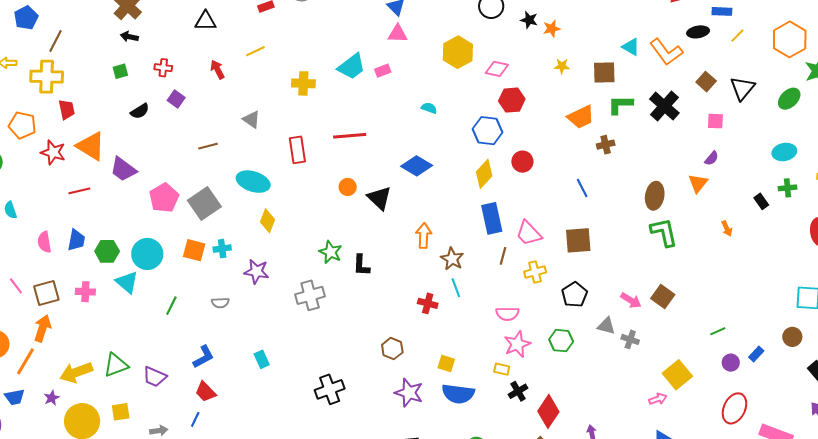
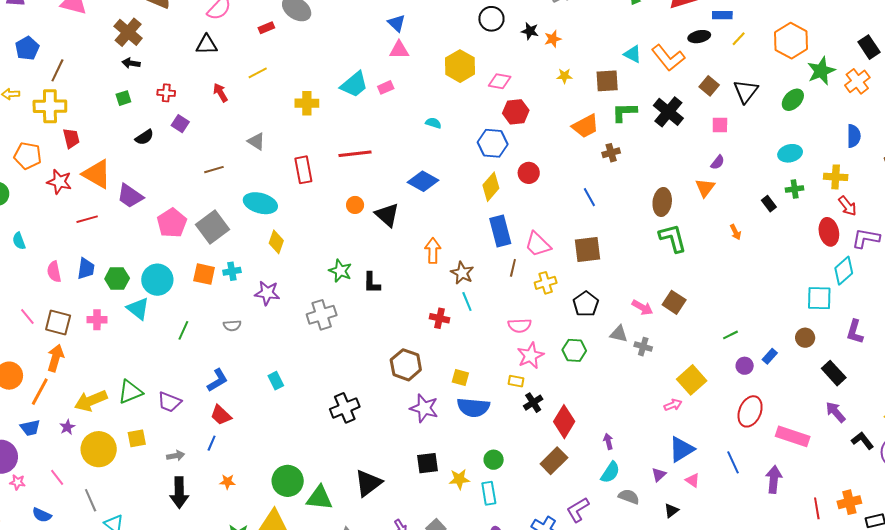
brown square: (46, 293) -> (58, 323), turned 32
brown hexagon: (392, 349) -> (406, 365), size x1.4

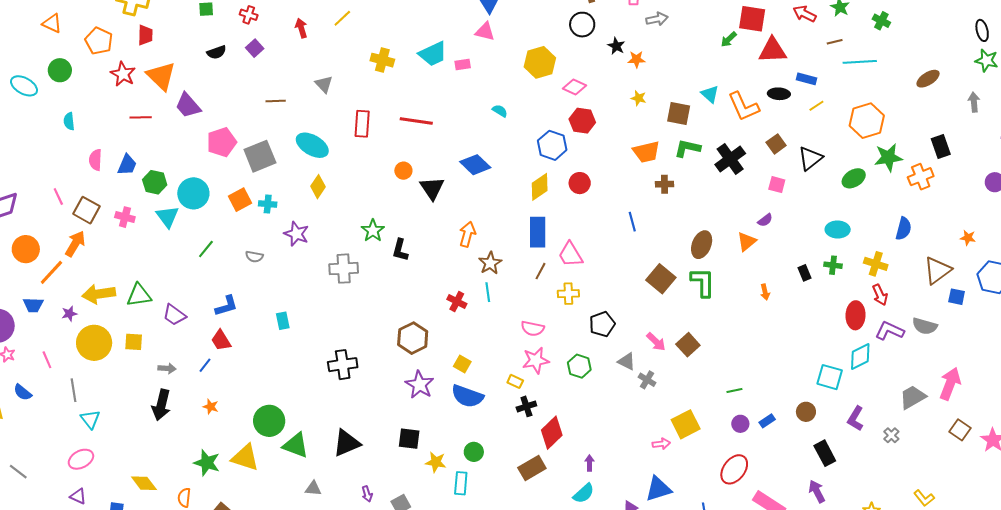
yellow line: (258, 73) -> (342, 18), turned -30
brown square: (587, 250) -> (661, 279), moved, turned 32
orange square: (204, 274) -> (240, 200), turned 35

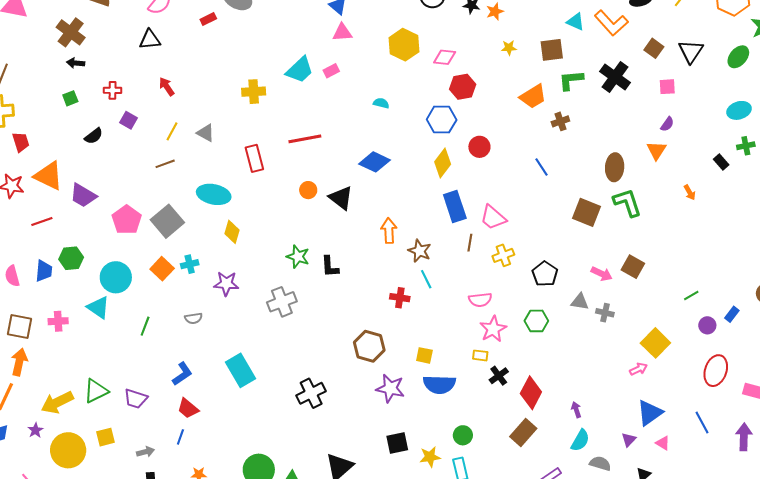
yellow line: (342, 18) -> (172, 131), moved
green hexagon: (155, 182) -> (71, 258), moved
cyan rectangle: (283, 321) -> (240, 370), size x1.8

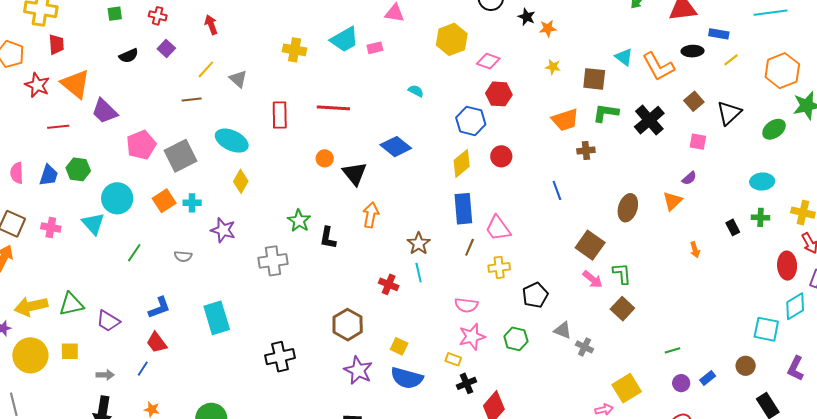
green L-shape: (627, 203) -> (622, 273), moved, size x0.7
orange arrow: (389, 231) -> (371, 215), moved
pink arrow: (602, 274) -> (593, 279), moved

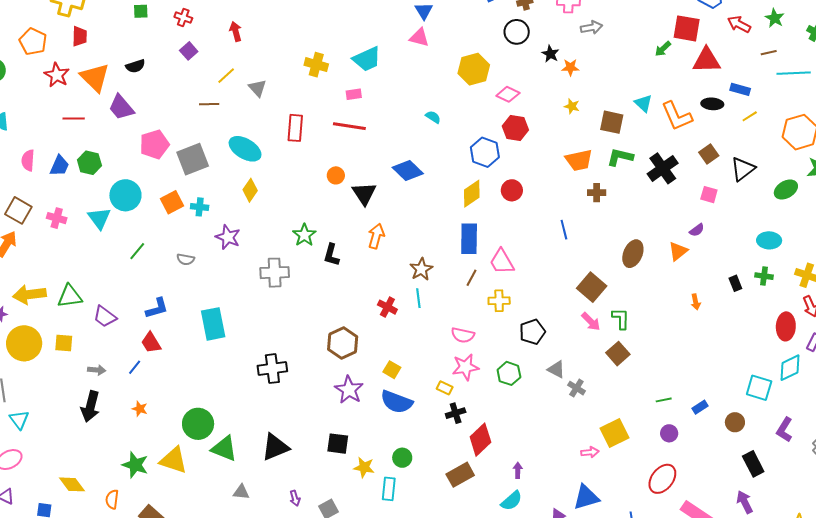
pink rectangle: (375, 48) -> (354, 94), moved
black semicircle: (129, 56) -> (135, 66), moved
blue rectangle: (708, 378) -> (700, 407), moved

